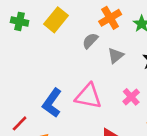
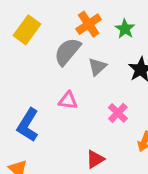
gray semicircle: (90, 41) -> (67, 52), size x1.5
pink triangle: (88, 96) -> (68, 101), moved, size x0.6

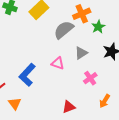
green star: (125, 29) -> (98, 27), moved
gray triangle: (97, 67) -> (81, 53), moved

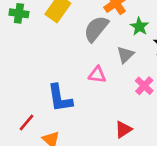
green star: (98, 27) -> (139, 26), moved
blue L-shape: (27, 75) -> (60, 98), turned -40

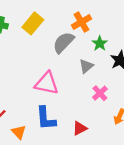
pink triangle: (97, 75) -> (47, 83), moved, size x1.6
blue L-shape: (60, 98) -> (46, 118), moved

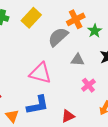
green star: (100, 43) -> (95, 31), moved
gray triangle: (86, 66) -> (77, 60), turned 40
blue L-shape: (46, 118) -> (38, 105), turned -100

